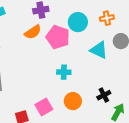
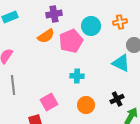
pink pentagon: (58, 37) -> (71, 41), turned 30
cyan triangle: (99, 50) -> (121, 63), moved
pink square: (44, 107) -> (49, 102), moved

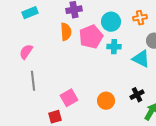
orange semicircle: (46, 36) -> (66, 32), turned -60
cyan cross: (77, 76) -> (114, 47), moved

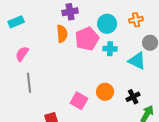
cyan rectangle: (30, 13) -> (16, 22), moved
pink square: (69, 98) -> (79, 101), moved, turned -30
orange circle: (106, 101) -> (105, 92), moved

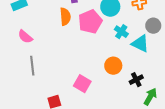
cyan cross: (110, 49) -> (121, 32), moved, turned 32
pink semicircle: (22, 54) -> (25, 37), turned -84
orange circle: (105, 92) -> (113, 66), moved

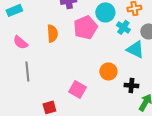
orange semicircle: (65, 17) -> (52, 33), moved
cyan cross: (121, 32) -> (123, 27), moved
black cross: (136, 80) -> (131, 85), turned 32

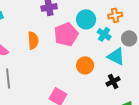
orange circle: (108, 71) -> (85, 65), moved
black cross: (131, 85) -> (113, 81), moved, turned -32

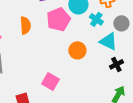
black cross: (113, 81) -> (116, 64), moved

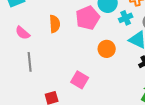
cyan cross: (96, 19) -> (126, 18), turned 32

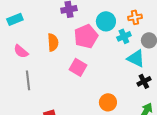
orange circle: (107, 49) -> (108, 102), moved
pink square: (80, 80) -> (78, 67), moved

